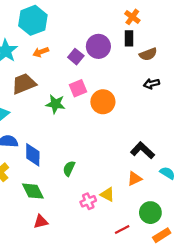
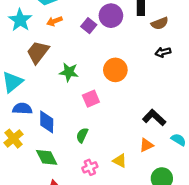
brown trapezoid: (24, 84) -> (38, 52), turned -30
pink square: (78, 88) -> (91, 99), moved
pink cross: (88, 201) -> (90, 167), moved

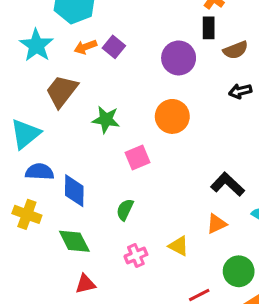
purple circle: (111, 16) -> (179, 58), moved
purple square: (89, 26) -> (114, 47), moved
yellow cross: (13, 139) -> (27, 214), turned -30

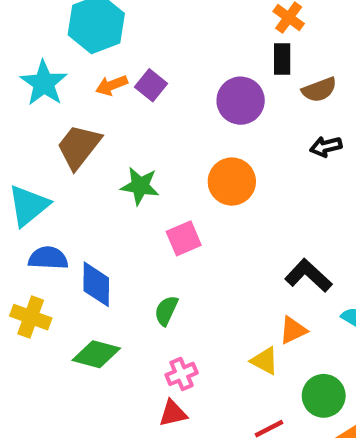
green diamond: (74, 241) -> (96, 354), turned -48
yellow triangle: (179, 246) -> (265, 361), moved
red triangle: (85, 284) -> (173, 413), moved

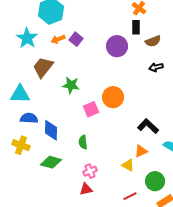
orange circle: (232, 182) -> (113, 97), moved
cyan triangle: (28, 206) -> (20, 94), turned 40
green semicircle: (166, 311) -> (83, 142), turned -32

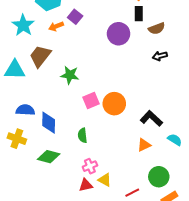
purple square: (76, 39) -> (75, 17), moved
cyan triangle: (20, 94) -> (15, 70), moved
orange circle: (113, 97) -> (114, 104), moved
yellow triangle: (128, 165) -> (105, 180), moved

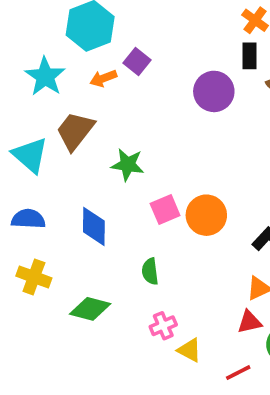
cyan triangle: (15, 70) -> (30, 155), turned 40
blue semicircle: (25, 110) -> (28, 219), moved
blue diamond: (49, 123) -> (94, 226), moved
red triangle: (86, 185) -> (249, 322), moved

